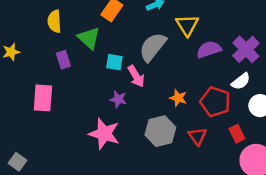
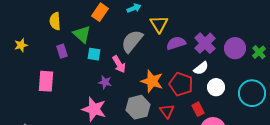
cyan square: (114, 62) -> (94, 54), moved
orange star: (178, 98) -> (152, 81), size x1.6

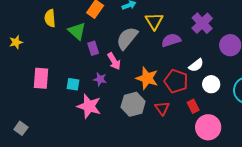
purple cross: (205, 43) -> (202, 23), moved
purple rectangle: (62, 51) -> (93, 48), moved
cyan square: (94, 54) -> (73, 84), moved

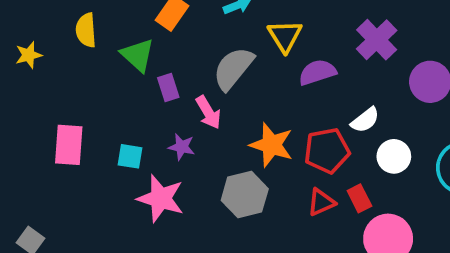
yellow star: (16, 42) -> (29, 55), moved
red pentagon: (176, 81) -> (327, 151), turned -30
red triangle: (162, 108) -> (321, 202), moved, turned 42

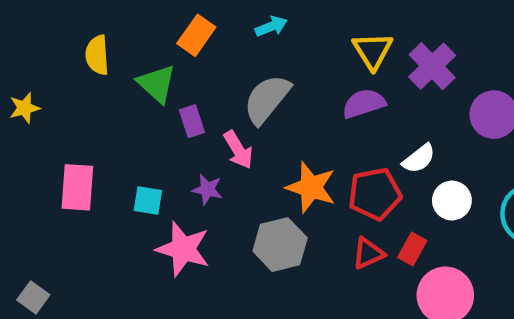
yellow triangle: (285, 36) -> (373, 51), moved
yellow star: (29, 55) -> (24, 108), moved
red rectangle: (359, 198) -> (412, 249), turned 56

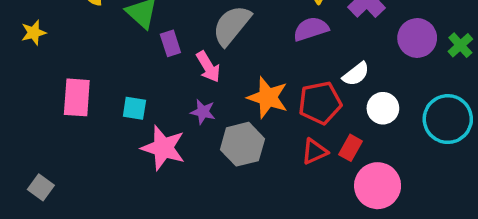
purple star: (207, 189) -> (203, 112), moved

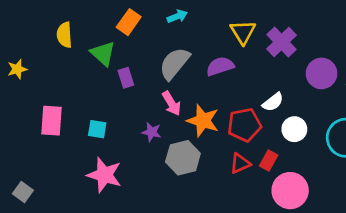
purple semicircle: (311, 29) -> (220, 66), moved
pink arrow: (208, 67) -> (172, 103), moved
pink star: (163, 148) -> (104, 175), moved

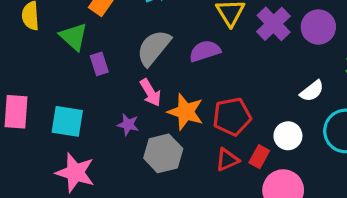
purple circle: (321, 73) -> (318, 27), moved
white semicircle: (273, 102) -> (312, 91), moved
cyan square: (97, 129) -> (67, 121), size x1.5
white circle: (294, 129) -> (288, 136), moved

